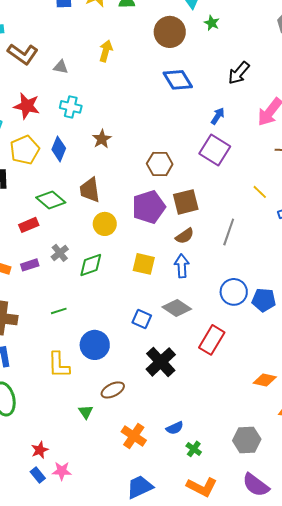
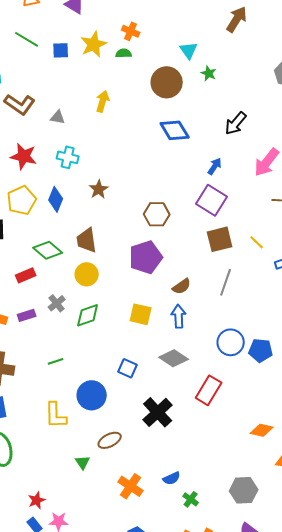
brown square: (186, 202) -> (220, 239), moved
yellow circle: (105, 224) -> (87, 274), moved
blue square: (142, 319) -> (128, 368), moved

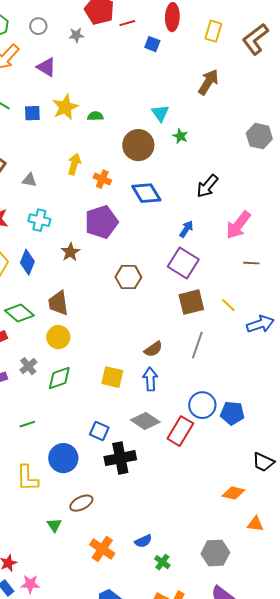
orange cross: (131, 31) -> (102, 179), moved
purple pentagon: (146, 257) -> (101, 222), moved
red rectangle: (209, 390) -> (180, 431), moved
black cross: (158, 412) -> (120, 458), moved, turned 32

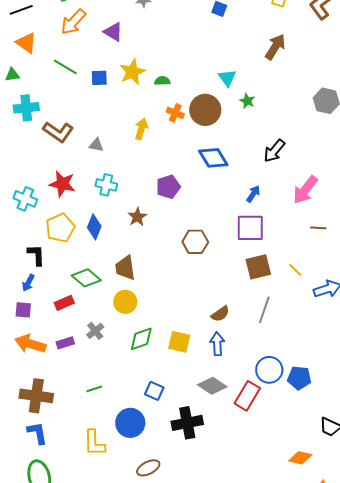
orange cross: (102, 179) -> (175, 113), moved
purple pentagon: (101, 222) -> (168, 187), size x0.7
purple square: (183, 263) -> (250, 228), turned -32
green diamond: (59, 378) -> (141, 339), moved
blue square: (99, 431) -> (154, 391), moved

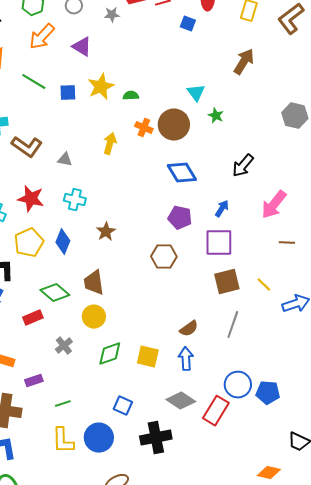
purple pentagon: (168, 187) -> (180, 218), moved, turned 30
purple rectangle: (65, 343) -> (34, 381), moved
yellow L-shape: (94, 443) -> (63, 441), moved

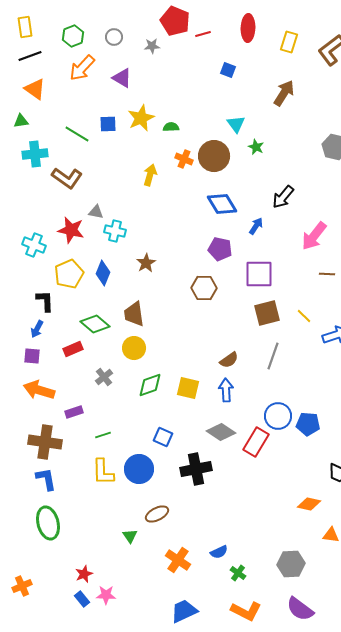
blue square: (188, 24) -> (228, 70), moved
green line: (34, 82) -> (77, 134), moved
gray triangle: (65, 160) -> (96, 212), moved
blue arrow: (222, 209) -> (256, 226), moved

